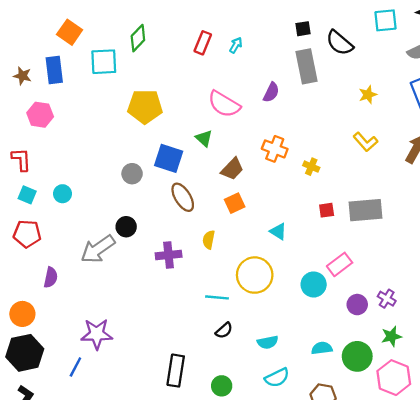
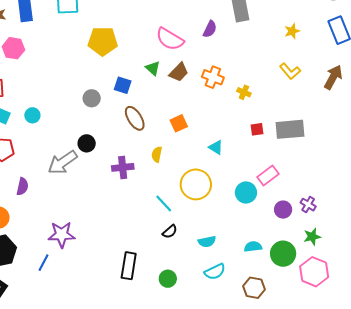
blue square: (169, 158) -> (123, 85), size x0.7
brown trapezoid: (232, 169) -> (179, 72), moved
cyan line: (217, 297) -> (164, 204), turned 42

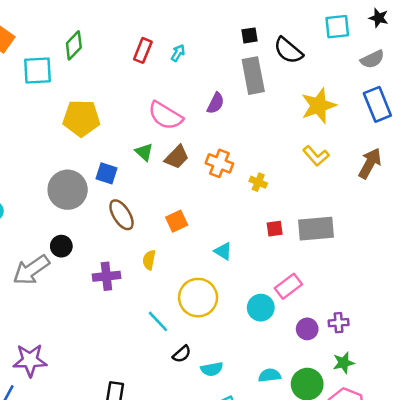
yellow star: (292, 31) -> (318, 106), size x1.8
gray circle: (92, 98) -> (68, 190), size x1.8
purple cross: (308, 205) -> (339, 323), turned -35
black semicircle: (170, 232) -> (182, 354), moved

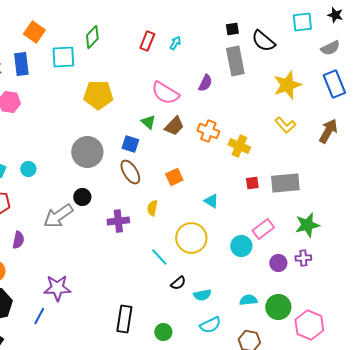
blue square: (106, 173) -> (130, 144), moved
yellow cross: (258, 182) -> (239, 146), size x1.5
green star: (344, 363) -> (307, 225), moved, size x1.4

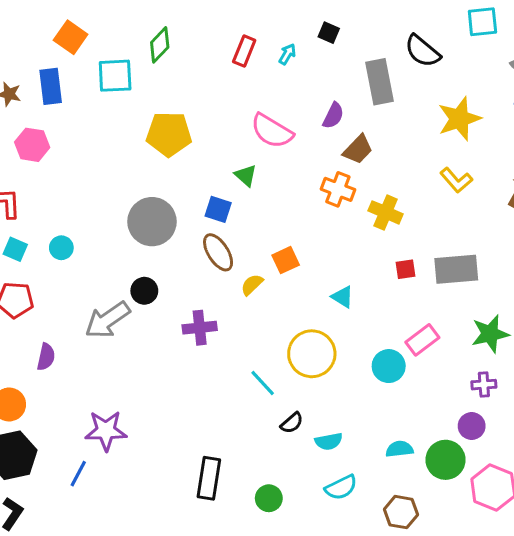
black square: (232, 29) -> (329, 33), moved, turned 32
brown trapezoid: (174, 126) -> (358, 149), moved
yellow semicircle: (152, 208) -> (252, 285), moved, turned 35
purple circle: (278, 263) -> (472, 426), moved

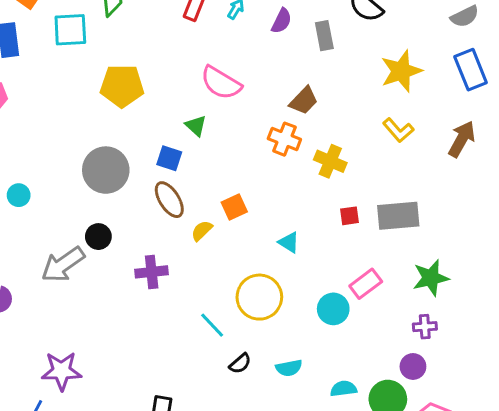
gray rectangle: (379, 82) -> (324, 36), size x0.7
purple semicircle: (333, 116) -> (282, 21), moved
cyan semicircle: (329, 441) -> (289, 368), moved

